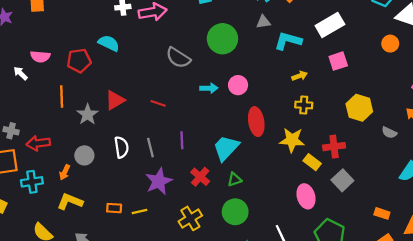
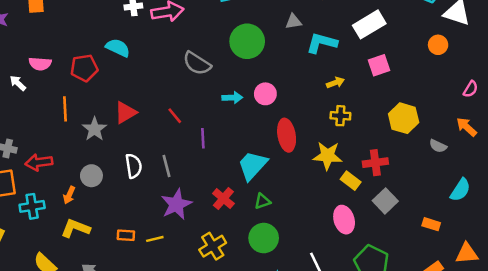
red line: (158, 103) -> (175, 116), turned 32
purple line: (182, 140) -> (203, 138), moved
orange rectangle: (382, 213) -> (431, 224), moved

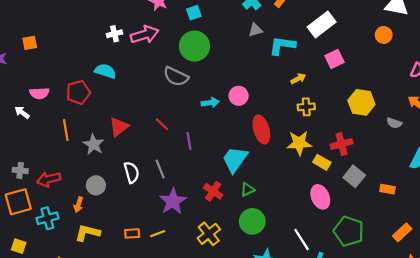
green circle: (247, 41) -> (194, 46), moved
orange rectangle: (431, 224) -> (387, 189), moved

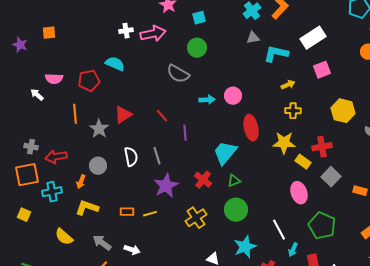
green circle: (194, 46) -> (197, 48), size x0.7

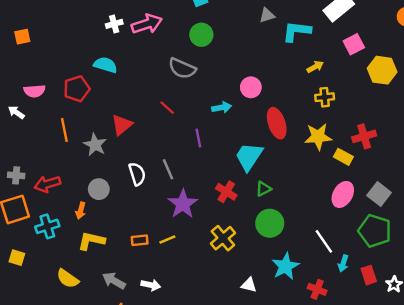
cyan arrow: (207, 100) -> (222, 108), moved
yellow hexagon: (343, 111) -> (382, 70), moved
red line: (162, 116) -> (167, 108), moved
gray square: (331, 177) -> (379, 194), moved
pink ellipse: (299, 193) -> (343, 194), turned 55

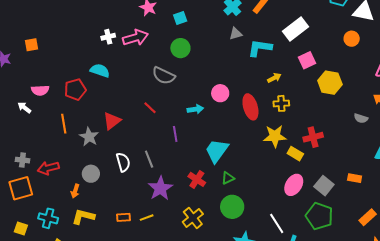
red ellipse: (277, 123) -> (250, 107), moved
cyan cross: (47, 226) -> (48, 218), moved, turned 30

